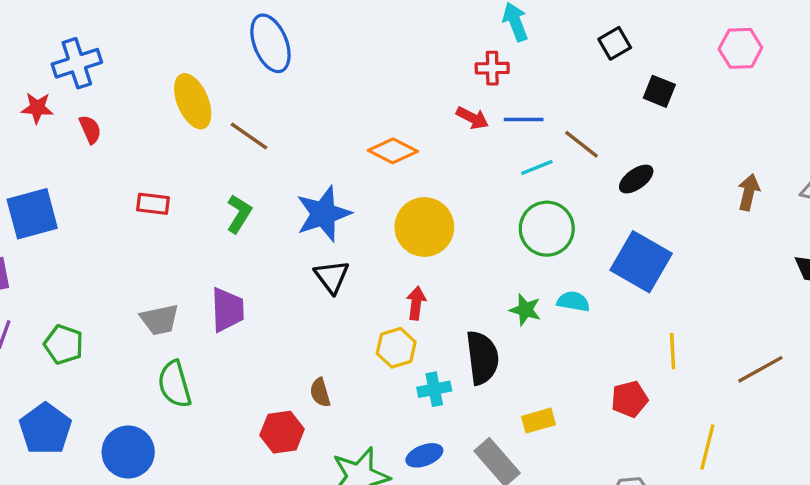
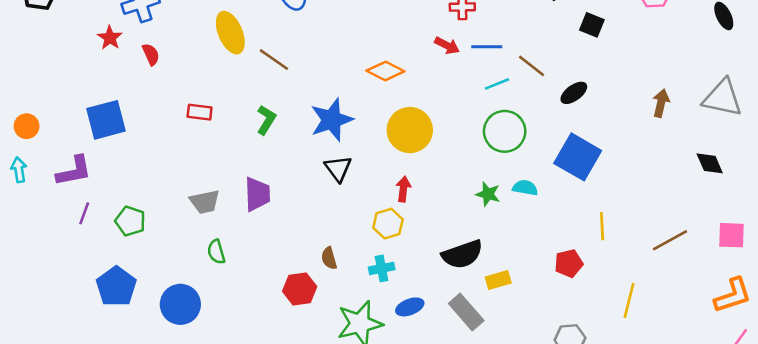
red star: (37, 108) -> (110, 38), turned 30
black semicircle: (482, 358) -> (462, 254), moved, turned 78
green semicircle: (175, 384) -> (216, 252), size x0.7
cyan cross: (434, 389) -> (382, 268), moved

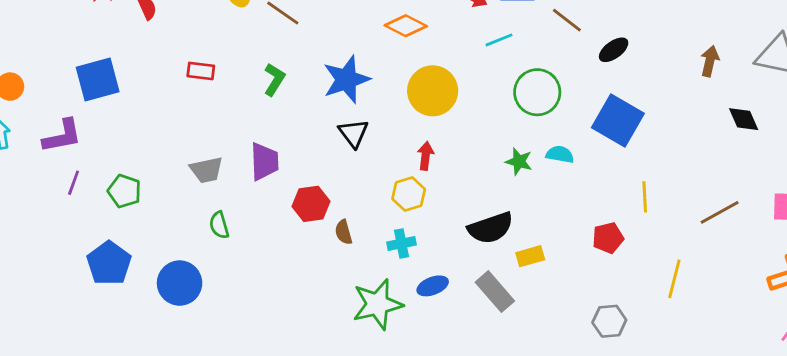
cyan line: (497, 84) -> (499, 40), moved
black diamond: (710, 163) -> (744, 119), moved
red hexagon: (300, 289) -> (311, 204), moved

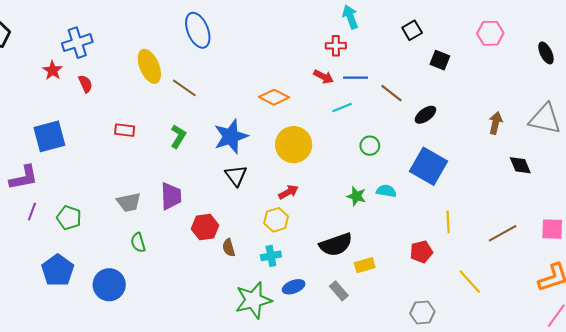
green circle: (537, 92) -> (370, 146), size x0.6
red arrow: (426, 156) -> (288, 192), turned 54
yellow line: (674, 279) -> (470, 282), turned -56
gray rectangle: (495, 292) -> (339, 291), size x0.7

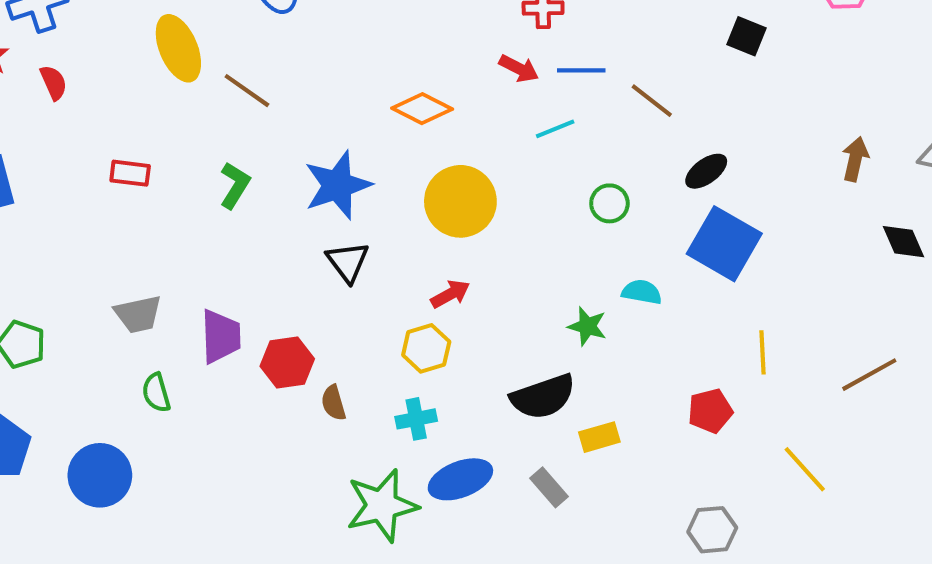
black ellipse: (425, 115) -> (706, 171), moved
purple trapezoid: (171, 196) -> (221, 336), moved
green star: (356, 196) -> (587, 326), moved
blue ellipse: (294, 287) -> (460, 479), size x1.4

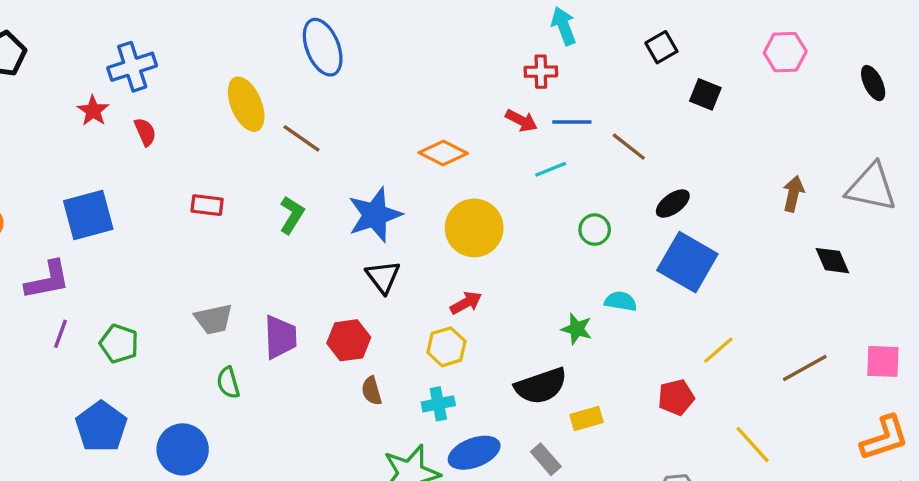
yellow line: (763, 352) -> (718, 350), turned 52
red hexagon: (287, 363) -> (349, 340), moved

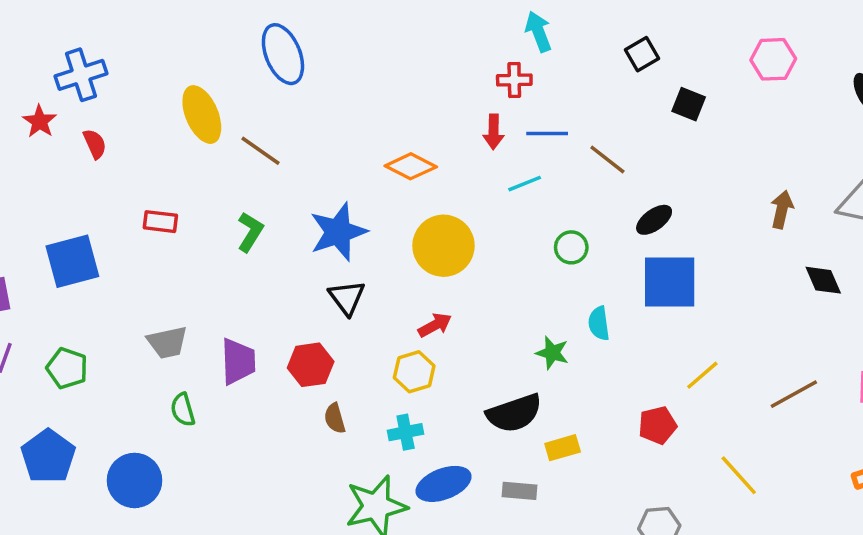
red arrow: (521, 120) -> (494, 132), turned 64
blue square: (88, 215) -> (72, 261), moved
blue square: (687, 262) -> (670, 282), turned -30
cyan semicircle: (621, 301) -> (599, 323), turned -108
gray rectangle: (546, 459) -> (519, 491), turned -44

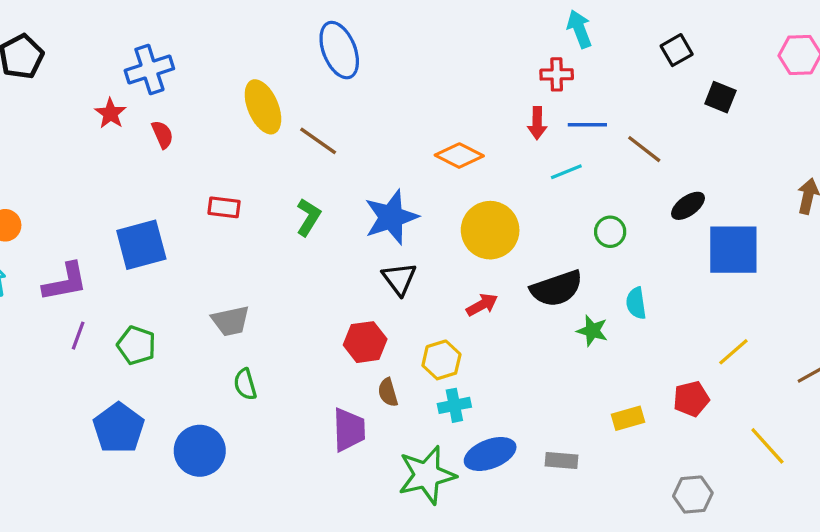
blue square: (670, 282) -> (733, 250), moved
purple trapezoid: (238, 361) -> (349, 430), moved
yellow hexagon: (414, 372) -> (441, 360), moved
black semicircle: (514, 413) -> (557, 289), moved
yellow rectangle: (563, 448) -> (628, 418), moved

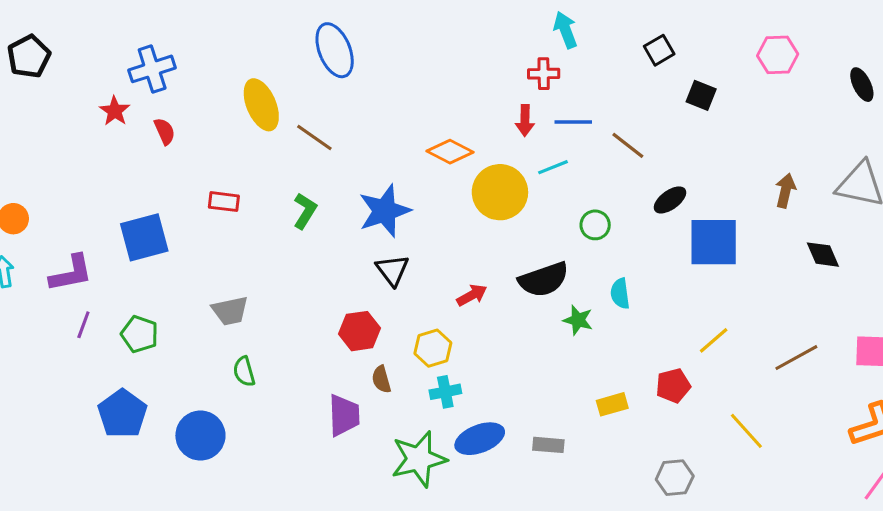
yellow circle: (490, 230) -> (500, 192), moved

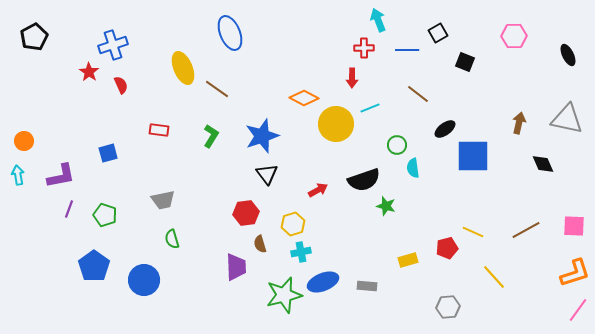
blue line: (573, 122) -> (407, 50), moved
blue square: (144, 237) -> (108, 153), size x0.6
cyan semicircle: (620, 294) -> (413, 168), moved
yellow line: (714, 340) -> (473, 232), moved, turned 65

